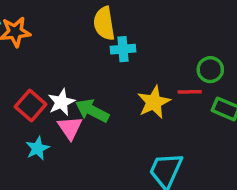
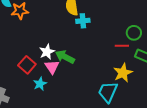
yellow star: (154, 102) -> (123, 73), moved
red square: (31, 106) -> (27, 65), moved
cyan star: (37, 148) -> (40, 84), moved

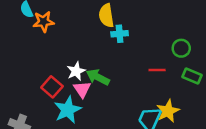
red line: (122, 46) -> (157, 70), moved
yellow star: (123, 73) -> (168, 111), moved
cyan star: (40, 84) -> (68, 110), size x1.6

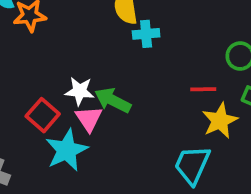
white star: (76, 71) -> (80, 91), turned 30
yellow star: (168, 111) -> (220, 121), moved

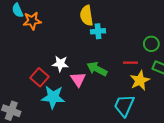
green arrow: (113, 100) -> (97, 69), moved
pink triangle: (89, 119) -> (78, 79), moved
cyan star: (67, 150) -> (53, 97), turned 30

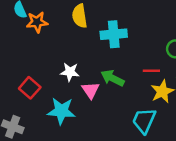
yellow semicircle: (87, 16) -> (80, 16), moved
cyan cross: (98, 31) -> (114, 34), size x1.5
red square: (39, 77) -> (30, 88), moved

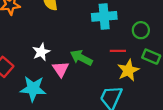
cyan cross: (114, 34) -> (104, 16), moved
white star: (70, 72) -> (41, 52), turned -30

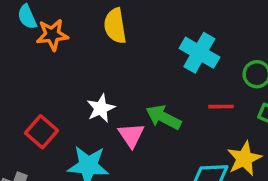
cyan cross: (104, 16) -> (199, 53), turned 35
yellow star: (128, 70) -> (244, 159), moved

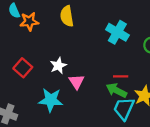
red line: (221, 107) -> (121, 76), moved
green arrow: (164, 117) -> (116, 90), moved
red square: (42, 132) -> (23, 68), moved

